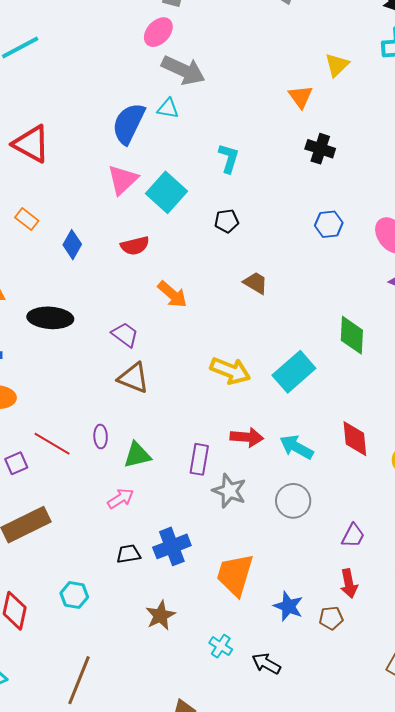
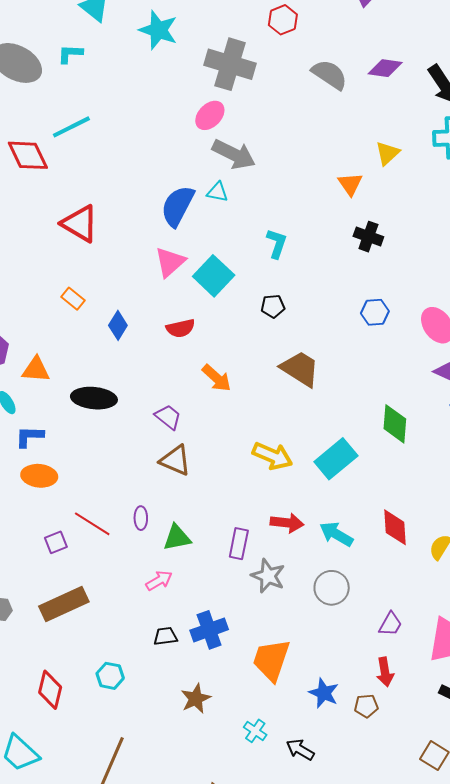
brown trapezoid: (256, 283) -> (300, 369), size x1.6

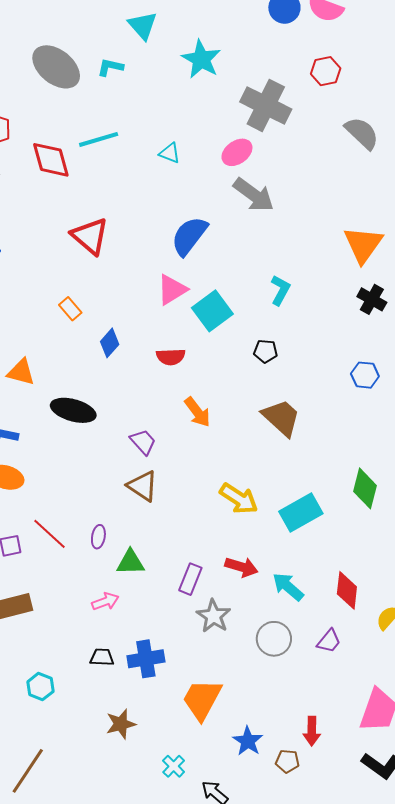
orange triangle: (350, 184) -> (363, 245), size x1.6
cyan triangle: (217, 192) -> (170, 153), moved
purple trapezoid: (390, 624) -> (329, 641), moved

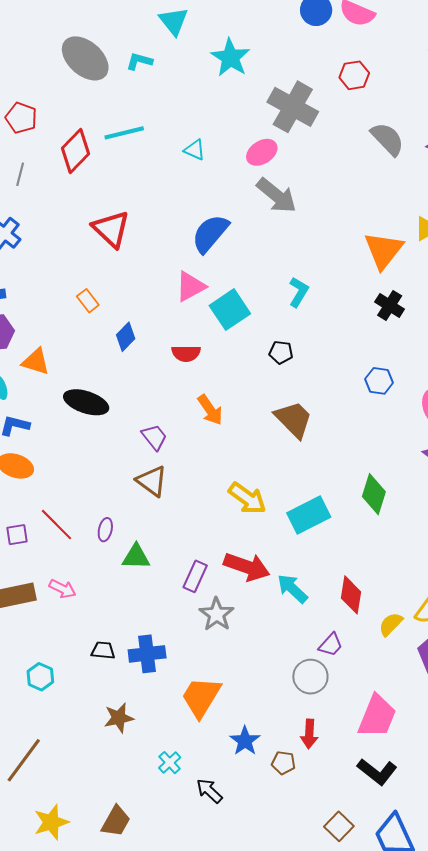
red diamond: (51, 160) -> (76, 151), turned 57
red arrow: (241, 567) -> (247, 567), size x1.4
pink arrow: (105, 601) -> (63, 589), moved, turned 44
gray circle: (274, 639) -> (310, 677), moved

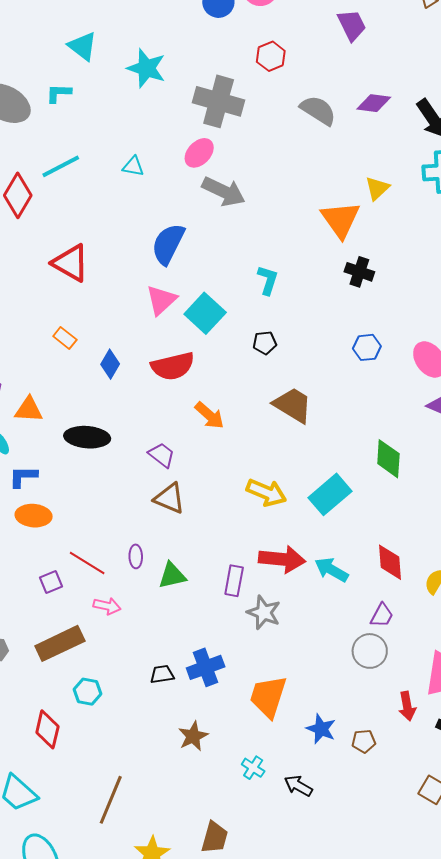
red semicircle: (186, 353) -> (173, 366), size x1.5
pink arrow: (63, 589) -> (107, 606), moved
cyan hexagon: (40, 677) -> (88, 692), moved
red arrow: (309, 734) -> (407, 706), moved

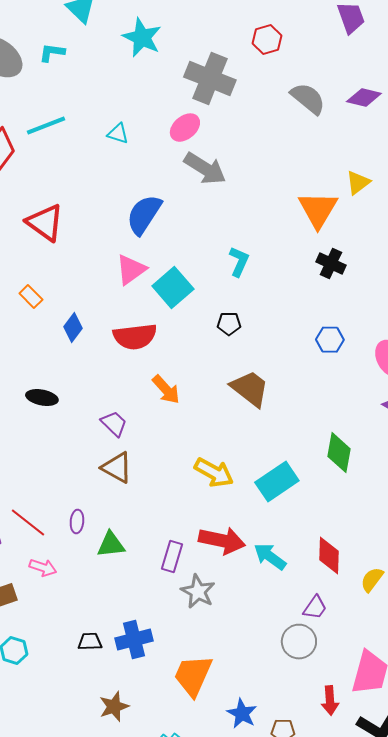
black ellipse: (87, 437) -> (42, 398), size x0.7

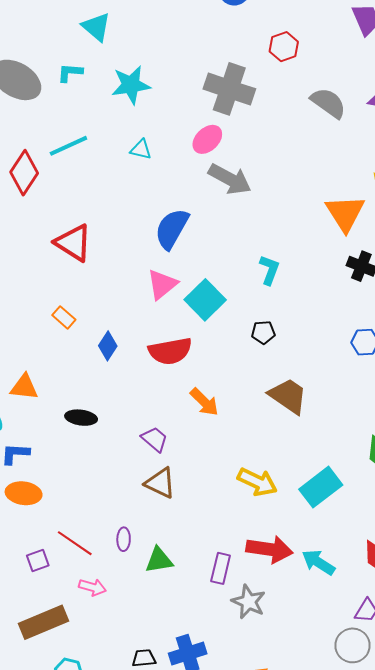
cyan star: (142, 38) -> (131, 85), moved, turned -30

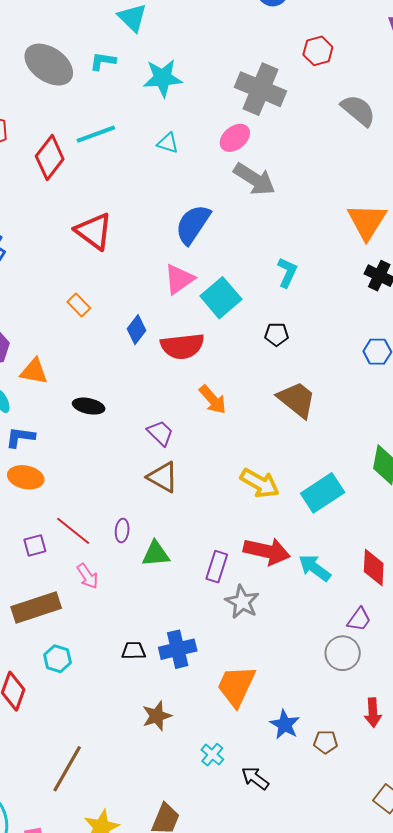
blue diamond: (108, 346) -> (137, 330), moved
pink arrow: (92, 587) -> (88, 576), turned 36

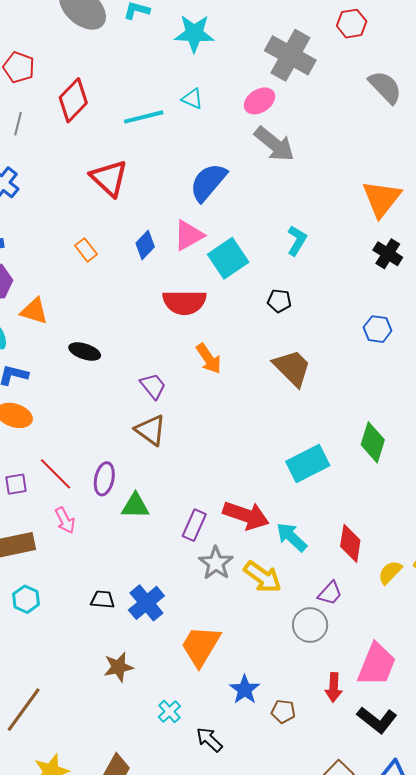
cyan line: (96, 134) -> (144, 117), moved
blue diamond: (137, 330) -> (145, 245), moved
yellow arrow: (260, 483) -> (263, 577), moved
purple ellipse: (122, 530) -> (104, 479), size x1.4
blue cross: (178, 649) -> (146, 603), turned -33

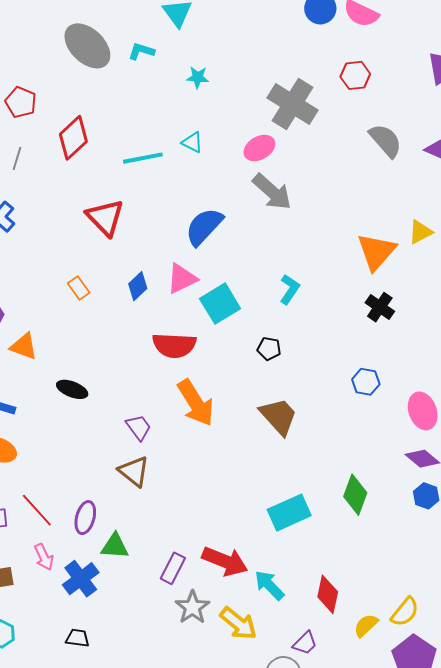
cyan star: (194, 33) -> (198, 77), size x0.6
orange arrow: (209, 359) -> (196, 403), size x1.5
blue cross: (146, 603) -> (81, 579), moved

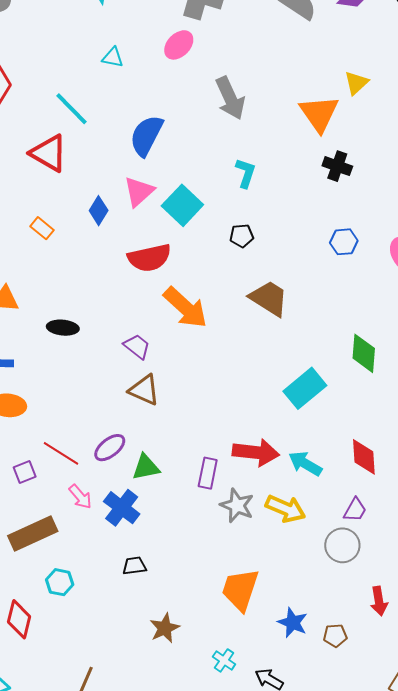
cyan line: (143, 158) -> (71, 109), moved, turned 72
gray arrow: (272, 192) -> (230, 98), moved, turned 39
purple ellipse: (85, 518) -> (110, 448), turned 52

